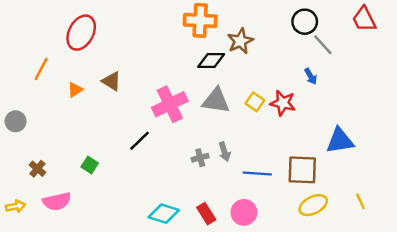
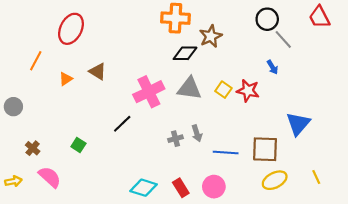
blue triangle: (340, 141) -> (298, 124), turned -40
pink semicircle: (57, 201) -> (50, 177), turned -125

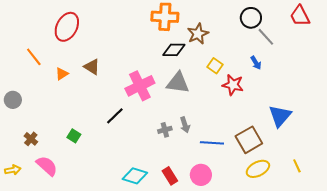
orange line: (36, 61) -> (34, 57), turned -66
yellow square: (223, 90) -> (215, 66), moved
brown square: (265, 149) -> (249, 140), turned -32

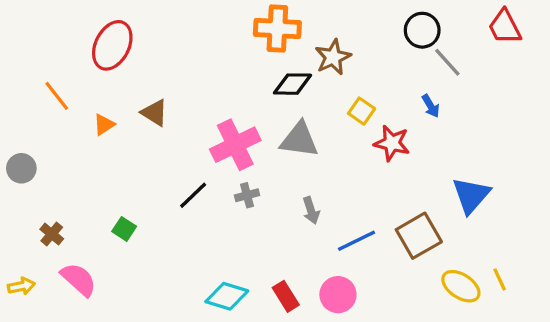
gray cross: (165, 130) -> (247, 195), moved
blue line: (212, 143) -> (356, 241), turned -30
yellow ellipse: (258, 169) -> (461, 286), moved, turned 60

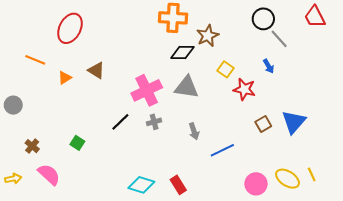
orange line: (57, 96) -> (35, 60), turned -30
brown square: (419, 236) -> (263, 124), moved, size x0.6
pink circle: (338, 295) -> (256, 184), moved

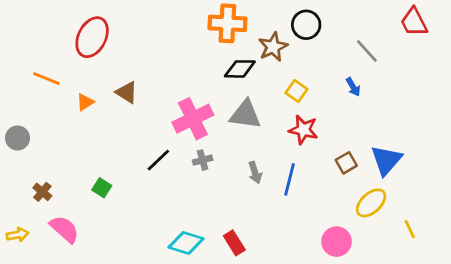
black circle: (263, 19) -> (306, 25), moved
red star: (244, 89) -> (303, 130), moved
blue line: (222, 150) -> (290, 179), moved, turned -50
yellow ellipse: (287, 179) -> (371, 203), moved, turned -75

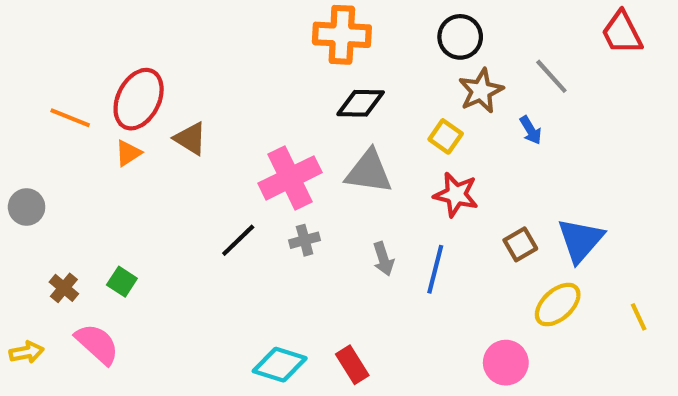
red ellipse: (92, 37) -> (139, 99), moved
brown star: (273, 47) -> (481, 91), moved
green square: (102, 188) -> (122, 282), moved
yellow line: (410, 229) -> (639, 317), moved

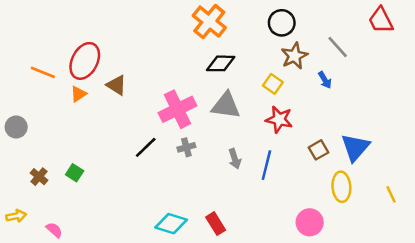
orange cross: (342, 35) -> (209, 22), turned 36
yellow ellipse: (558, 305) -> (341, 187), turned -52
pink semicircle: (97, 344) -> (54, 230), moved, size x0.6

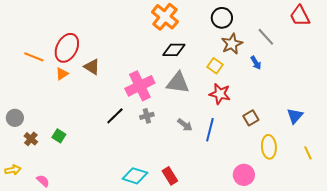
gray circle: (16, 127) -> (15, 118), moved
blue triangle: (355, 147) -> (295, 116), moved, size x0.7
gray arrow: (235, 159) -> (185, 125), turned -35

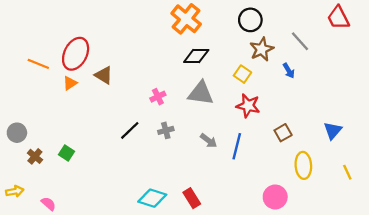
pink cross: (140, 86) -> (158, 97), size x0.5

